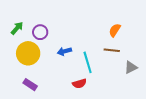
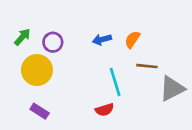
orange semicircle: (115, 30) -> (132, 40), moved
blue arrow: (64, 51) -> (102, 40), moved
gray triangle: (131, 67) -> (172, 89), size x1.5

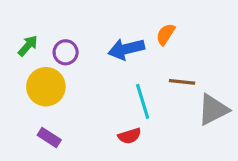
blue arrow: (102, 40) -> (126, 49), size x1.5
orange semicircle: (132, 40) -> (166, 34), moved

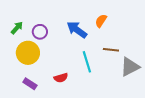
blue arrow: (126, 49) -> (77, 30), turned 50
red semicircle: (130, 136) -> (61, 78), moved

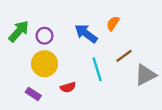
green arrow: (17, 28) -> (19, 31), size x1.5
brown line: (111, 50) -> (124, 56), turned -42
yellow circle: (28, 53) -> (44, 64), moved

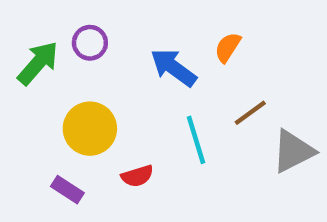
purple circle: (44, 36) -> (90, 43), moved

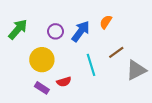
purple circle: (90, 43) -> (55, 31), moved
blue arrow: (173, 68) -> (81, 31), turned 90
purple rectangle: (67, 190) -> (42, 88), moved

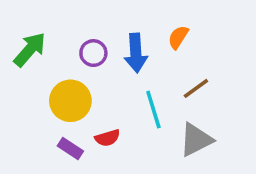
blue arrow: (81, 31) -> (136, 53), turned 140
gray triangle: (136, 70) -> (196, 140), moved

